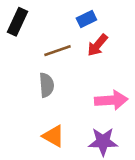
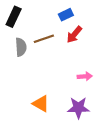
gray semicircle: (46, 85) -> (21, 47), moved
pink arrow: (111, 100) -> (85, 76), size x0.6

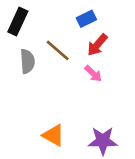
brown line: (44, 39) -> (58, 50), turned 60
pink arrow: (85, 76) -> (93, 74), moved, turned 48

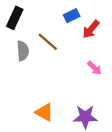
red arrow: (97, 45) -> (91, 29), moved
pink arrow: (93, 74) -> (94, 68), moved

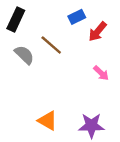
gray semicircle: (23, 51) -> (24, 55), turned -42

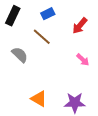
blue rectangle: (77, 17) -> (48, 14), moved
gray semicircle: (24, 55) -> (20, 55), moved

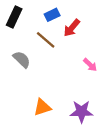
red arrow: (80, 26) -> (72, 28), moved
orange triangle: (39, 99) -> (42, 107), turned -48

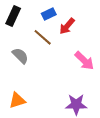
pink arrow: (90, 65) -> (84, 61), size x1.5
orange triangle: (42, 107) -> (17, 100), moved

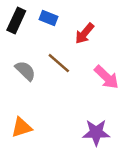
blue rectangle: (49, 14) -> (49, 18), moved, turned 48
brown line: (43, 37) -> (59, 63), moved

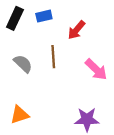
blue rectangle: (49, 18) -> (44, 16), turned -35
brown line: (59, 63) -> (53, 57), turned 45

